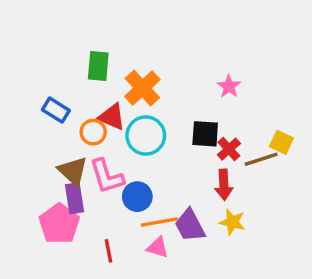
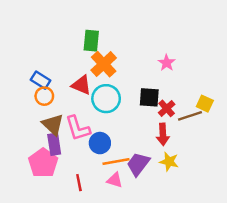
green rectangle: (98, 66) -> (91, 41), moved
orange circle: (93, 132) -> (44, 96), moved
purple trapezoid: (190, 225) -> (138, 164), turned 65

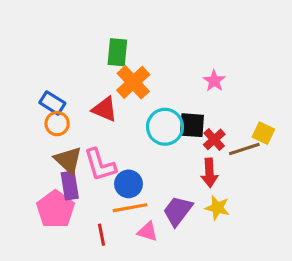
cyan circle: (106, 99) -> (165, 127), moved
orange line: (116, 162) -> (130, 208), moved

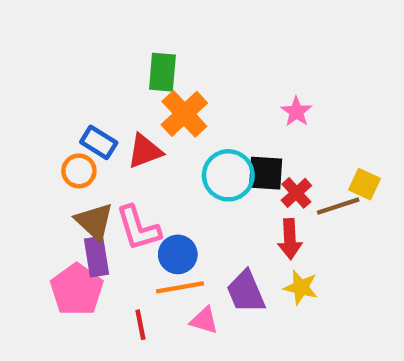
blue rectangle: (52, 103) -> (99, 142), moved
red triangle: (105, 109) -> (145, 151), turned -44
purple trapezoid: (178, 211) -> (246, 292), turned -60

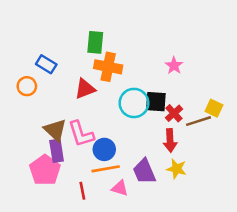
orange cross: (184, 114) -> (108, 67), turned -36
blue rectangle: (99, 142) -> (46, 64), moved
orange circle: (79, 171) -> (27, 86), moved

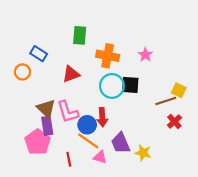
orange cross: (108, 67) -> (108, 56), moved
red cross: (174, 113) -> (174, 122), moved
red arrow: (170, 140) -> (102, 117), moved
orange line: (106, 169) -> (88, 141), turned 45
yellow star: (177, 169) -> (143, 153), moved

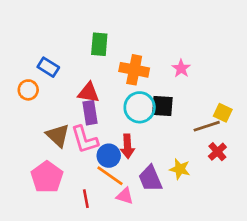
red triangle: (71, 74) -> (89, 93), turned 30
purple rectangle: (47, 126) -> (90, 113), moved
yellow star: (143, 153) -> (180, 169), moved

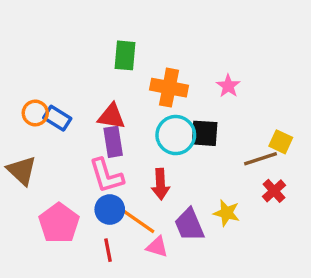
blue rectangle: (48, 67) -> (57, 118), moved
brown triangle: (58, 136) -> (22, 171), moved
blue circle: (109, 156) -> (110, 210), moved

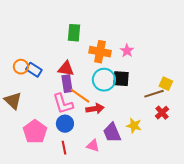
pink star: (228, 86) -> (127, 51), moved
red arrow: (161, 184) -> (95, 109), turned -96
orange line: (139, 221) -> (80, 96), moved

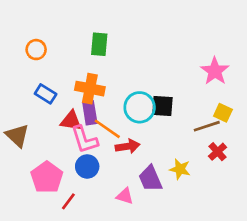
pink star: (127, 51) -> (215, 71), moved, size x1.5
orange cross: (100, 52) -> (90, 89), moved
orange circle: (21, 67) -> (36, 50), moved
red triangle: (66, 69) -> (71, 121), moved
red line: (64, 148) -> (68, 201), moved, turned 48

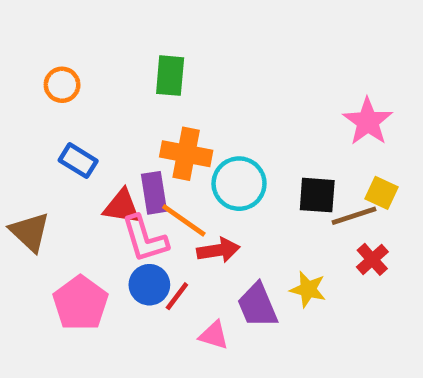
orange cross: (90, 89) -> (186, 154), moved
black square: (162, 106) -> (317, 195), moved
red line: (68, 201) -> (177, 296), moved

